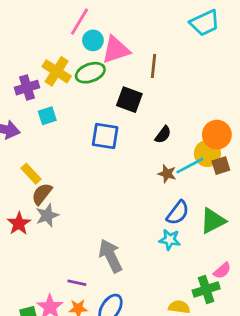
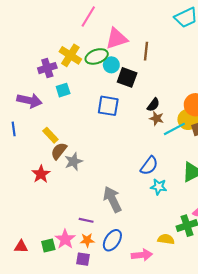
cyan circle: (93, 40) -> (111, 65), moved
brown star: (167, 174) -> (156, 118), moved
blue semicircle: (178, 213) -> (149, 166), moved
gray star: (47, 215) -> (74, 161), moved

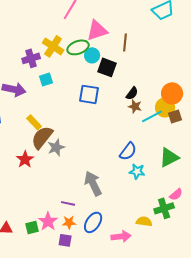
brown semicircle: (59, 151) -> (42, 137), size x1.4

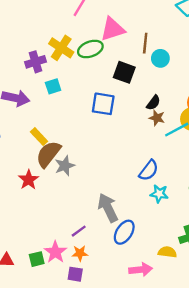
cyan circle: (92, 55) -> (160, 58), moved
purple line: (68, 203) -> (79, 231), turned -48
blue ellipse: (93, 222) -> (124, 232), moved

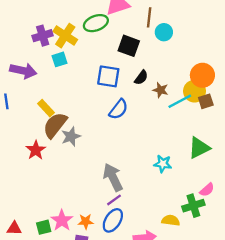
yellow cross: (61, 48) -> (65, 36), moved
black semicircle: (153, 103) -> (141, 78), moved
blue semicircle: (149, 170) -> (119, 109), moved
purple line: (79, 231) -> (114, 200), moved
blue ellipse: (124, 232) -> (113, 220), moved

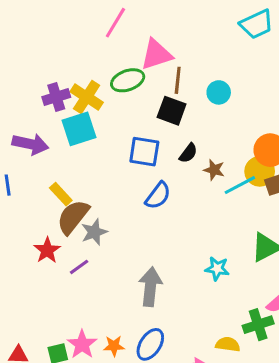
brown line: (149, 17) -> (178, 80), moved
cyan square: (60, 59) -> (79, 129), size x1.6
gray arrow: (113, 177) -> (150, 287), turned 32
purple line: (114, 200) -> (79, 267), moved

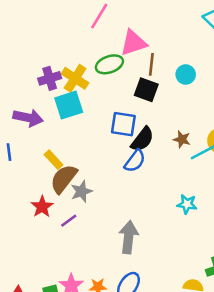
black semicircle: (188, 153) -> (142, 139), moved, size x1.5
cyan star: (217, 269) -> (187, 204), moved

